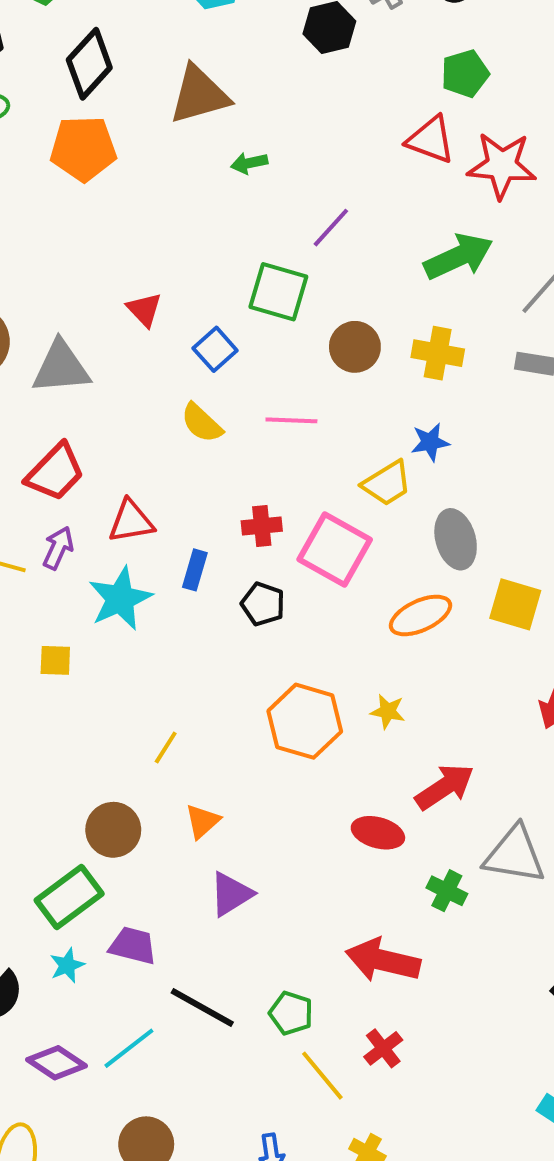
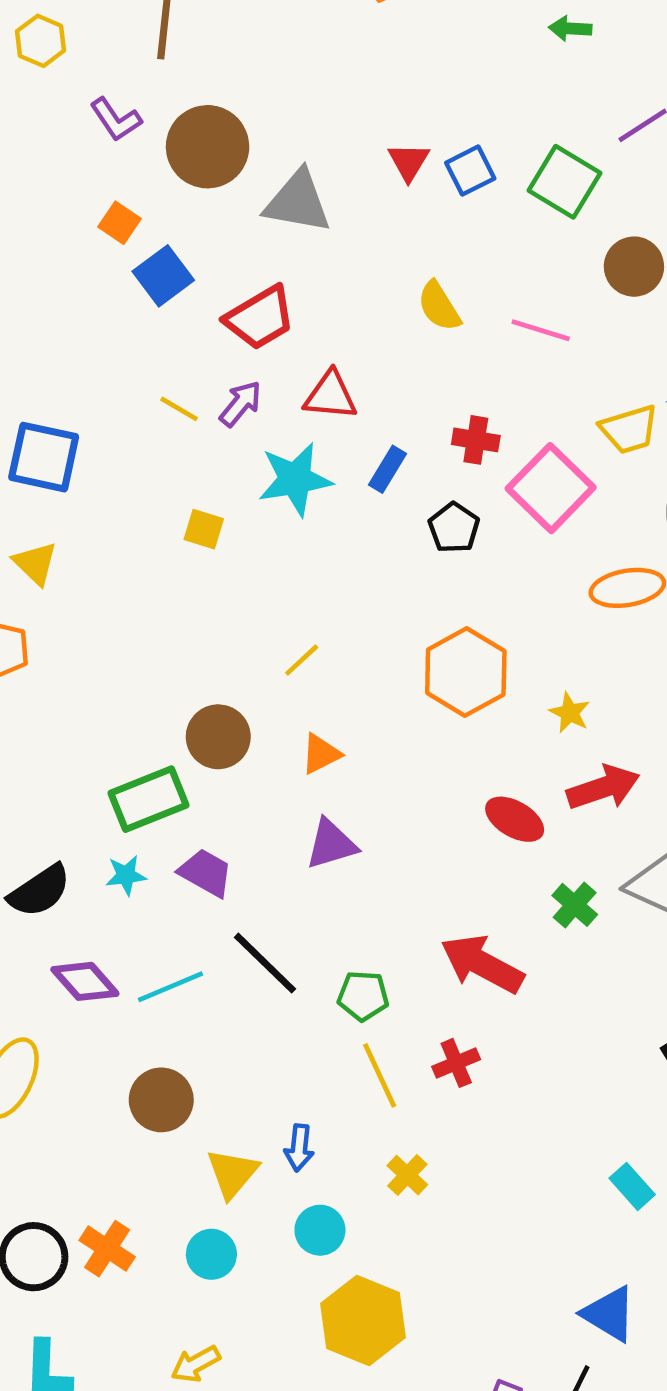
blue square: (215, 349) -> (470, 171), moved
yellow star: (388, 711) -> (570, 713), moved
green pentagon: (291, 1013) -> (363, 996), turned -30

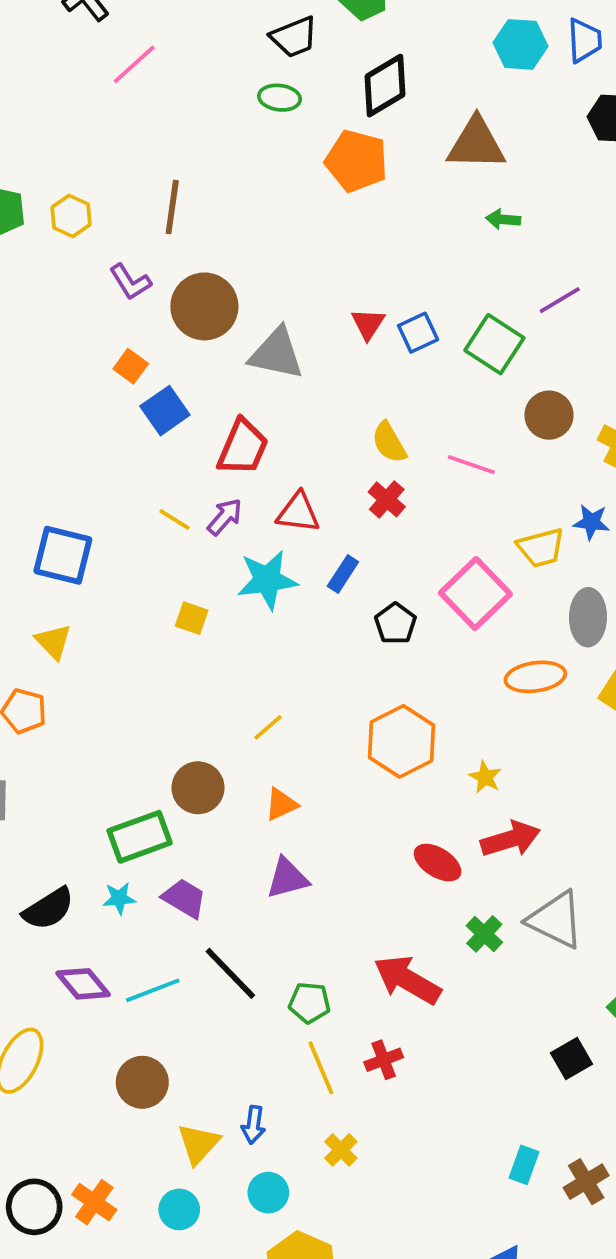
red trapezoid: (260, 318) -> (243, 447), turned -38
red cross: (476, 440) -> (387, 499), moved, turned 30
cyan rectangle: (632, 1186) -> (524, 1165), turned 60

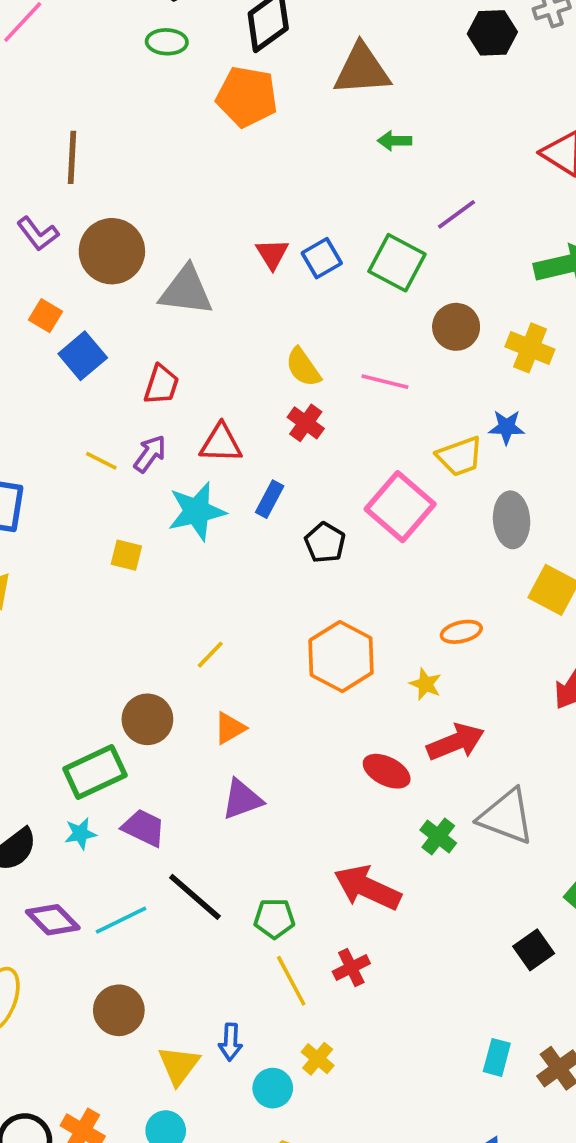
red trapezoid: (243, 447) -> (161, 385), size x0.7
orange ellipse: (535, 677) -> (461, 632), moved, size x0.7
cyan circle: (268, 1193) -> (273, 1088), moved

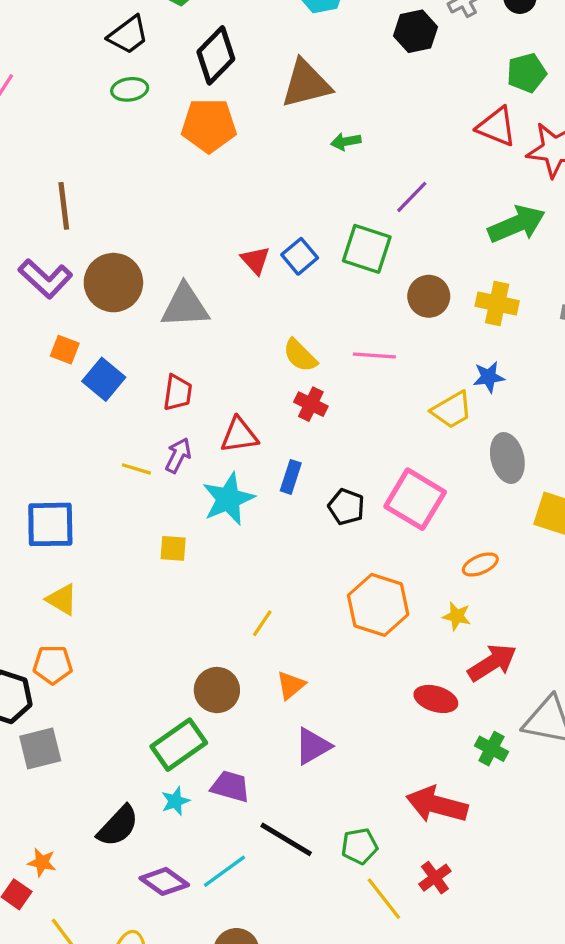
purple L-shape: (38, 234) -> (45, 279), size x1.4
pink square: (400, 507) -> (415, 499), moved

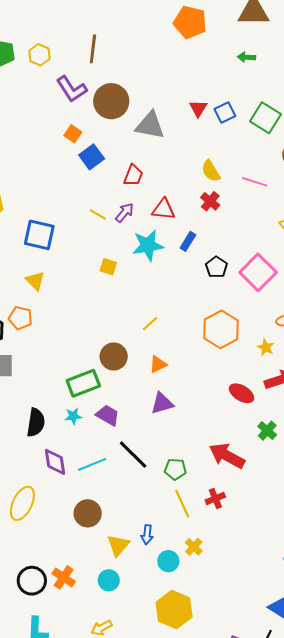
green arrow: (346, 142) -> (246, 57), moved
black semicircle: (118, 826) -> (36, 422), turned -48
purple diamond: (164, 881) -> (55, 462), turned 32

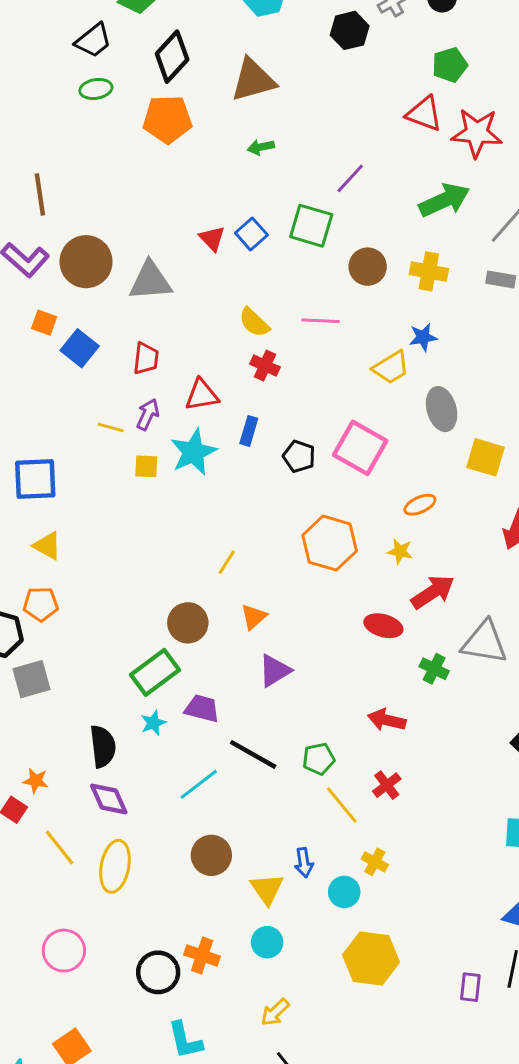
yellow square: (108, 267) -> (146, 466), moved
red arrow: (227, 456) -> (387, 720), size x0.7
purple diamond: (55, 462) -> (109, 799), moved

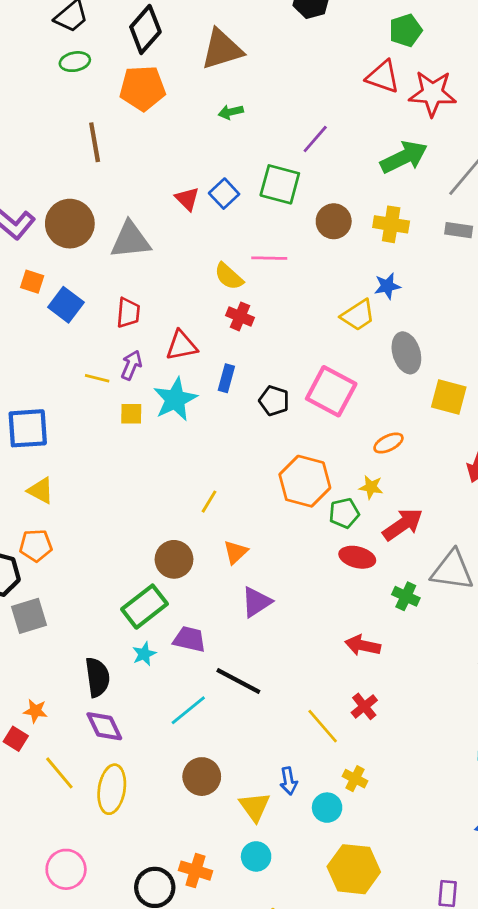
brown line: (40, 194) -> (95, 142), moved
pink line: (321, 321) -> (269, 258), moved
green pentagon: (319, 759) -> (344, 513), moved

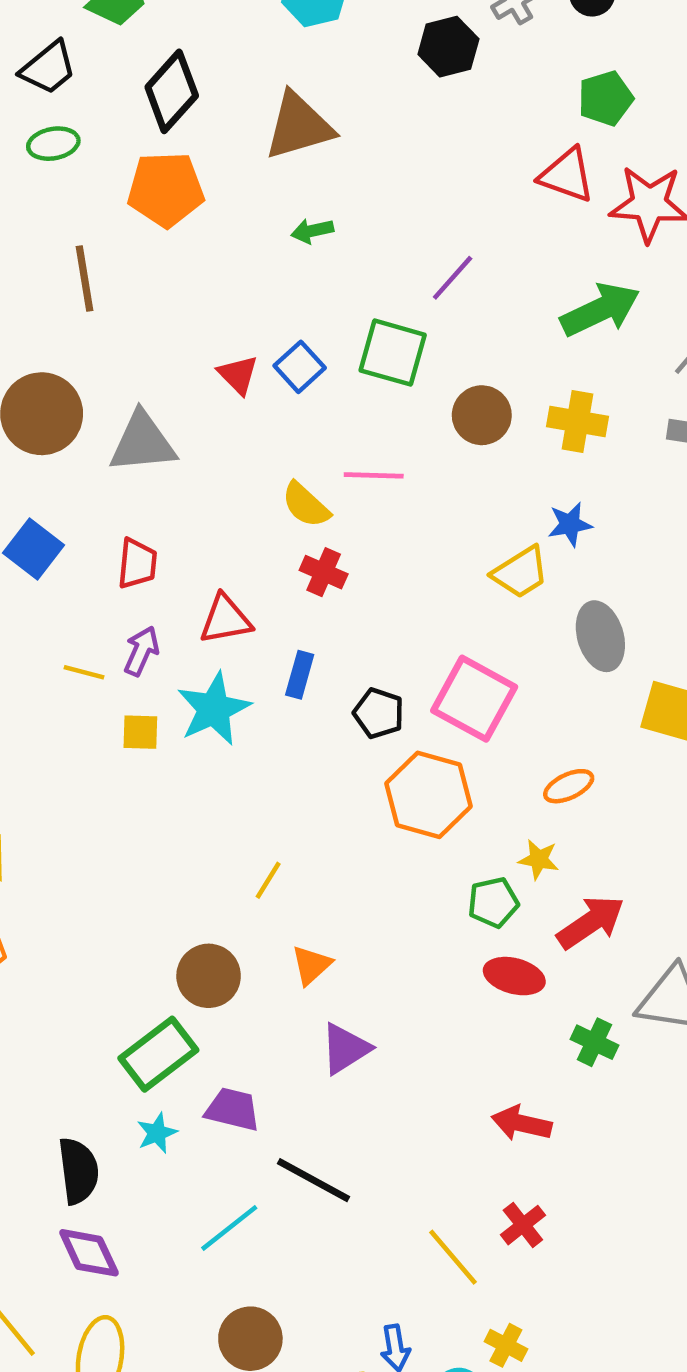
orange hexagon: (305, 481) -> (429, 795), moved

